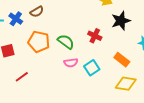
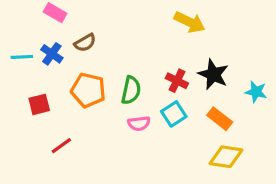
black star: (121, 21) -> (213, 74), moved, turned -30
green semicircle: (66, 42) -> (131, 90), turned 66
cyan square: (92, 68) -> (174, 114), moved

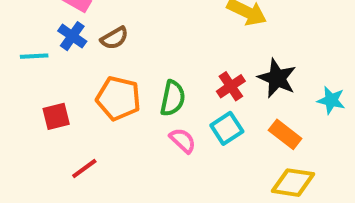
blue cross: (52, 54) -> (72, 36), moved
red cross: (177, 81) -> (231, 86), turned 30
pink semicircle: (139, 123) -> (183, 140), turned -130

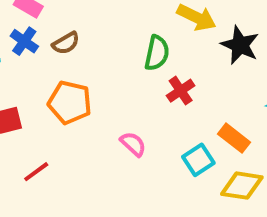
black star: (277, 78) -> (240, 45), moved
green semicircle: (173, 98) -> (157, 53), moved
cyan square: (227, 128) -> (198, 160), moved

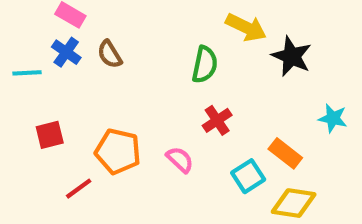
brown semicircle: (66, 43) -> (110, 54), turned 88
red cross: (181, 91) -> (217, 120), moved
orange pentagon: (70, 102) -> (118, 151), moved

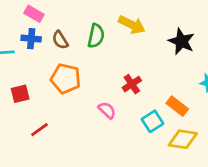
yellow arrow: (246, 27) -> (132, 25), moved
blue cross: (66, 52) -> (31, 39), turned -30
green semicircle: (205, 65) -> (96, 36), moved
orange pentagon: (118, 151) -> (66, 79), moved

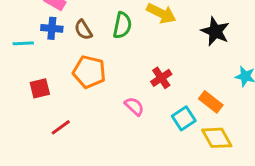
yellow diamond: (183, 139) -> (217, 138), turned 52

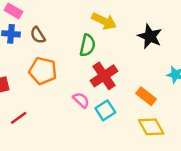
green semicircle: (122, 25) -> (87, 45), moved
red cross: (161, 78) -> (104, 76), size x1.5
cyan square: (184, 118) -> (105, 110), moved

